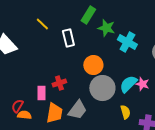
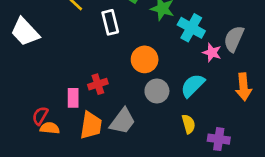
pink star: (142, 84) -> (212, 53), moved
gray circle: (102, 88) -> (157, 91), size x0.7

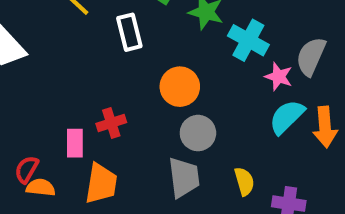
cyan semicircle: (193, 86) -> (287, 117), moved
gray trapezoid: (123, 121) -> (184, 177), moved, turned -44

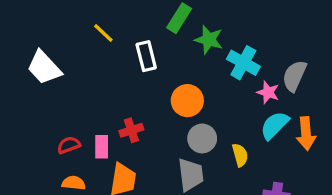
red semicircle: (26, 169) -> (69, 145), moved, turned 40
yellow semicircle: (244, 181) -> (240, 155), moved

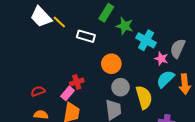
white rectangle: (146, 56) -> (86, 36), turned -60
white trapezoid: (44, 68) -> (41, 17), moved
pink rectangle: (102, 147) -> (67, 93), moved, turned 40
yellow semicircle: (240, 155) -> (144, 97), size x1.6

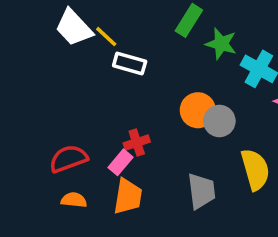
white rectangle: (86, 36) -> (130, 64), moved
gray circle: (121, 87) -> (219, 121), moved
red semicircle: (38, 91) -> (68, 159), size x1.5

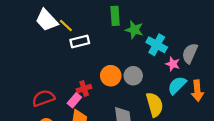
green rectangle: (189, 20) -> (115, 16), turned -36
white rectangle: (130, 64) -> (80, 42), turned -30
orange circle: (198, 110) -> (111, 76), moved

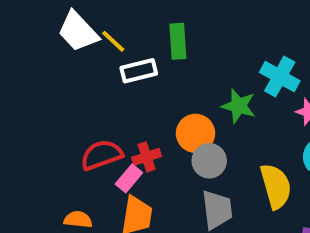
green rectangle: (115, 16) -> (178, 41), moved
green star: (134, 30) -> (239, 106), moved
gray circle: (133, 76) -> (209, 161), moved
red semicircle: (43, 98) -> (101, 155), moved

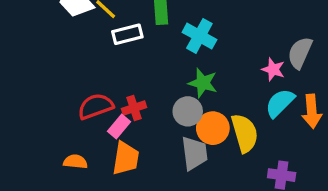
cyan cross: (280, 77) -> (199, 36), moved
green star: (239, 106) -> (203, 83), moved
orange circle: (196, 133) -> (213, 128), moved

